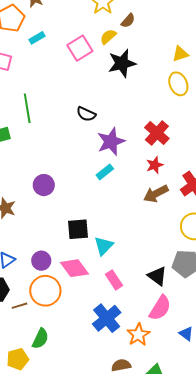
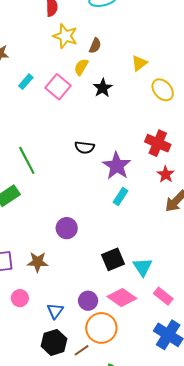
cyan rectangle: (37, 38) -> (26, 82), moved
yellow triangle: (180, 54) -> (139, 63), moved
black star: (122, 63) -> (103, 88), size x0.7

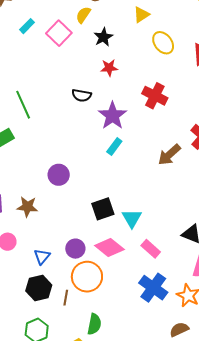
red star: (166, 174) -> (109, 68), moved, turned 30
brown line: (82, 350) -> (66, 298), turned -49

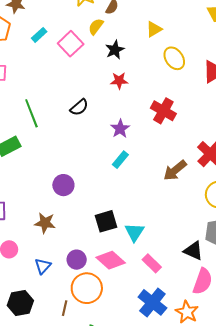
black semicircle: (82, 95) -> (79, 107), moved, turned -54
purple star: (112, 116) -> (120, 129), size x0.7
brown star: (27, 207) -> (45, 223), moved
black hexagon: (39, 288) -> (20, 303), moved

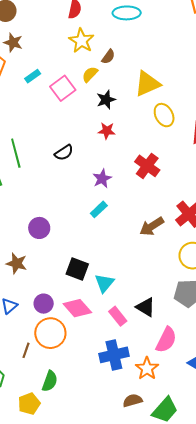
yellow triangle: (154, 29) -> (147, 84), size x1.6
black square: (106, 221) -> (77, 269), turned 30
black triangle: (193, 251) -> (146, 307), moved
blue cross: (152, 302) -> (114, 355), turned 32

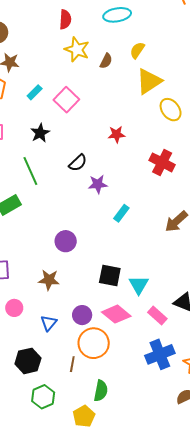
yellow semicircle: (90, 74) -> (137, 50), moved
black star: (106, 100) -> (40, 133), moved
purple star: (102, 179) -> (98, 184), moved, turned 30

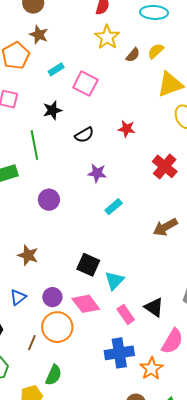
yellow semicircle: (137, 50) -> (156, 51), moved
pink square: (66, 100) -> (85, 84), turned -30
black semicircle: (78, 163) -> (84, 135), moved
purple circle: (66, 241) -> (49, 200), moved

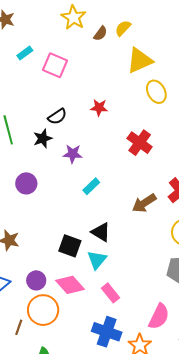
black star: (52, 110) -> (43, 139), moved
black triangle: (154, 307) -> (101, 232), moved
blue cross: (119, 353) -> (107, 332), turned 32

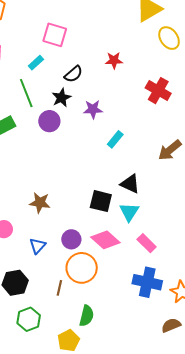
cyan rectangle: (25, 53) -> (36, 63), moved
pink square: (55, 65) -> (55, 35), moved
purple circle: (26, 183) -> (49, 121), moved

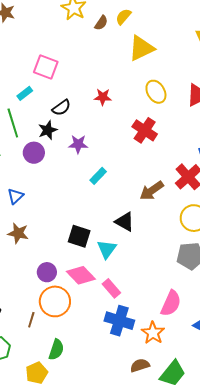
yellow ellipse: (169, 38) -> (156, 92), moved
black triangle: (130, 184) -> (125, 222), moved
pink rectangle: (147, 243) -> (111, 288), moved
blue triangle: (38, 246) -> (15, 196), moved

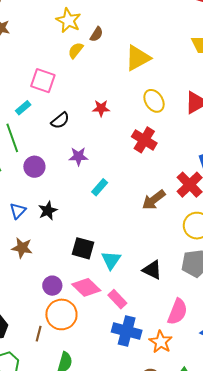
yellow semicircle: (123, 17) -> (76, 50), moved
black star: (48, 130) -> (48, 211), moved
black triangle: (125, 222) -> (152, 270), moved

